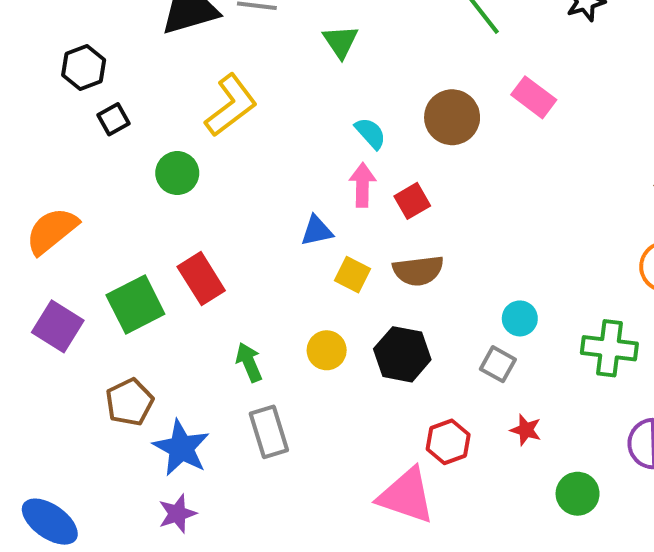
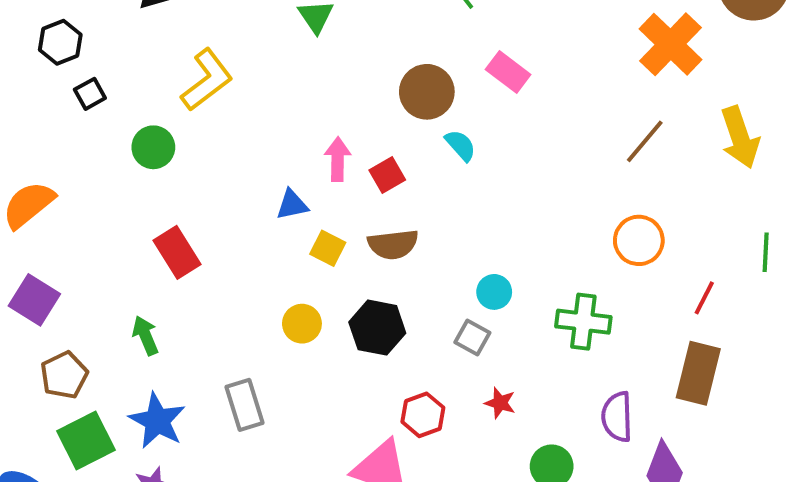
cyan semicircle: (370, 133) -> (460, 145), moved
green square: (135, 304) -> (86, 441), moved
green arrow: (249, 362) -> (145, 336), moved
brown pentagon: (129, 402) -> (64, 375), moved

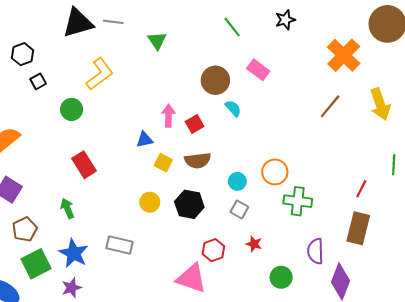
orange circle: (639, 240) -> (275, 172), moved
cyan circle: (494, 292) -> (237, 181), moved
gray rectangle: (244, 405) -> (119, 245), turned -60

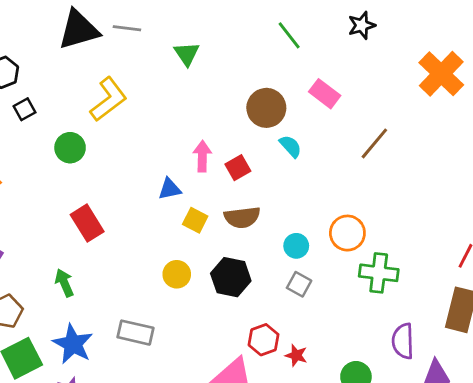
brown line: (330, 106) -> (374, 143), moved
red star: (254, 244) -> (296, 355), moved

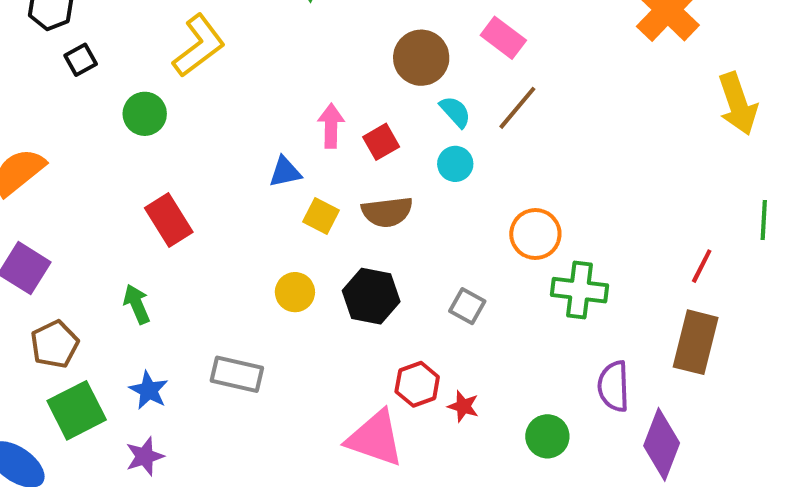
brown line: (374, 143) -> (517, 108), moved
cyan circle: (296, 246) -> (455, 164), moved
blue star: (73, 344) -> (149, 390), size x0.7

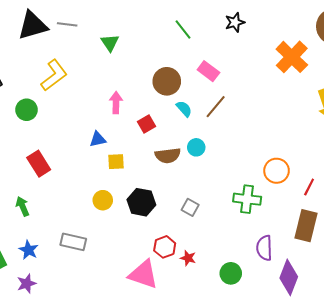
pink arrow: (331, 126) -> (116, 103), moved
cyan circle: (455, 164) -> (196, 147), moved
brown semicircle: (387, 212) -> (168, 155), moved
yellow square: (321, 216) -> (116, 162), turned -30
orange circle: (535, 234) -> (277, 171), moved

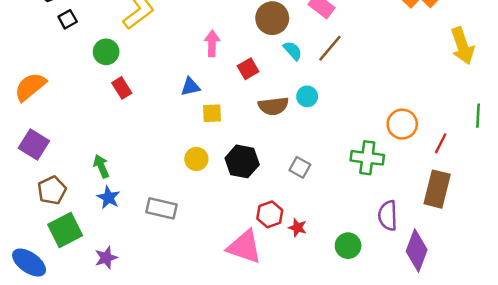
red rectangle: (39, 164) -> (122, 88), moved, size x0.7
blue star: (29, 250) -> (108, 198), moved

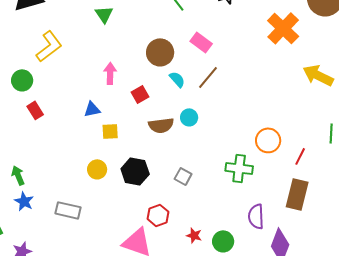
yellow arrow: (462, 46) -> (318, 75), turned 136
red star: (297, 228) -> (194, 235), moved

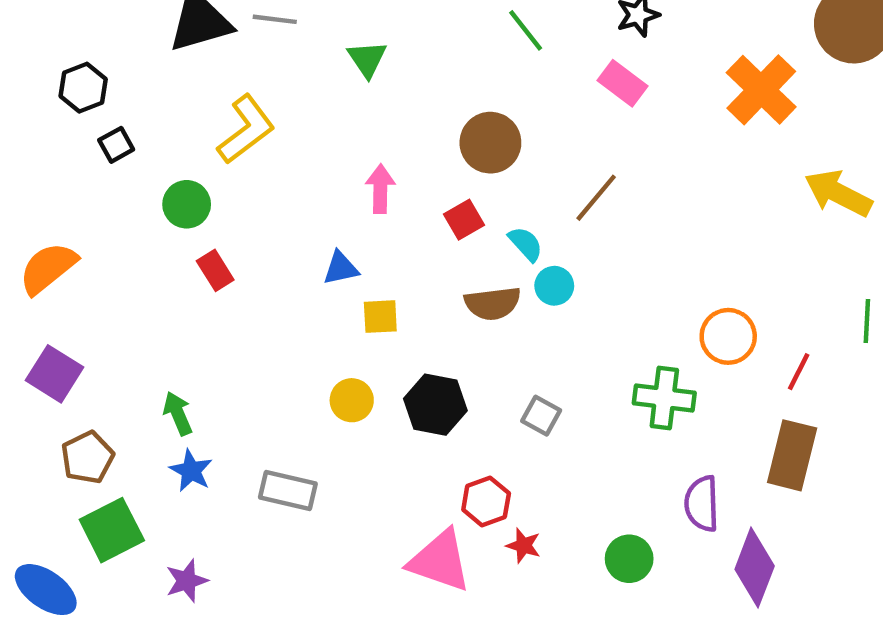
pink rectangle: (201, 42) -> (623, 83), moved
cyan semicircle: (177, 79) -> (526, 244), moved
red square: (140, 94) -> (464, 220), moved
red star: (194, 235) -> (523, 546), moved

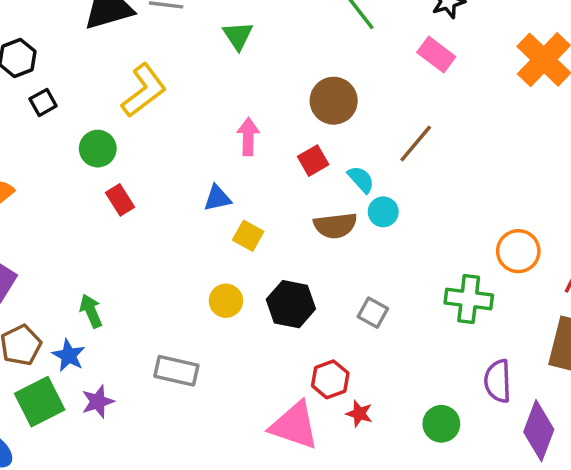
yellow square: (380, 317) -> (248, 236), turned 32
blue star: (191, 471) -> (69, 355), moved
purple star: (187, 581) -> (98, 402), moved

